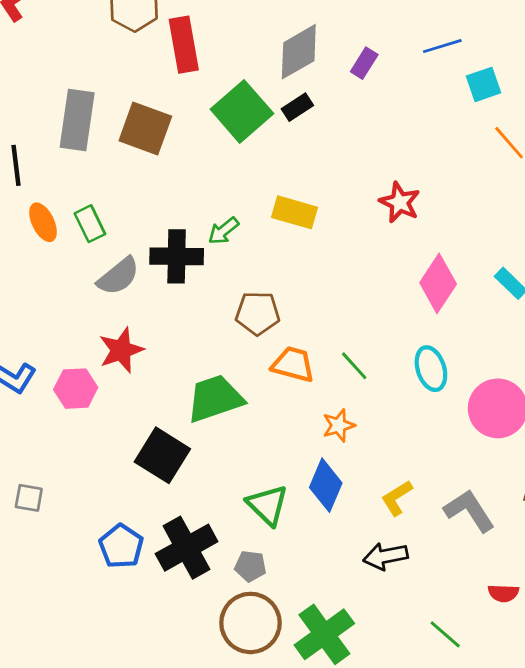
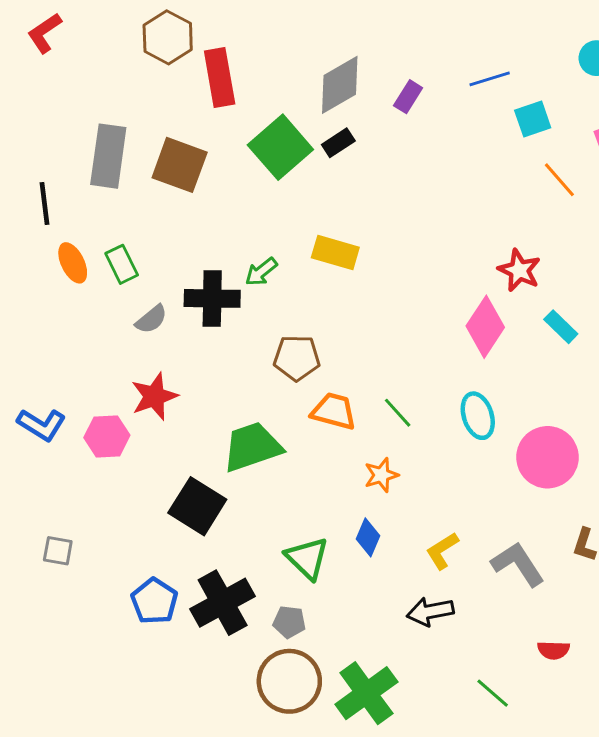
red star: (400, 202) -> (519, 270), moved
gray semicircle: (118, 276) -> (151, 319), size x0.7
blue diamond: (326, 485) -> (368, 537), size x0.7

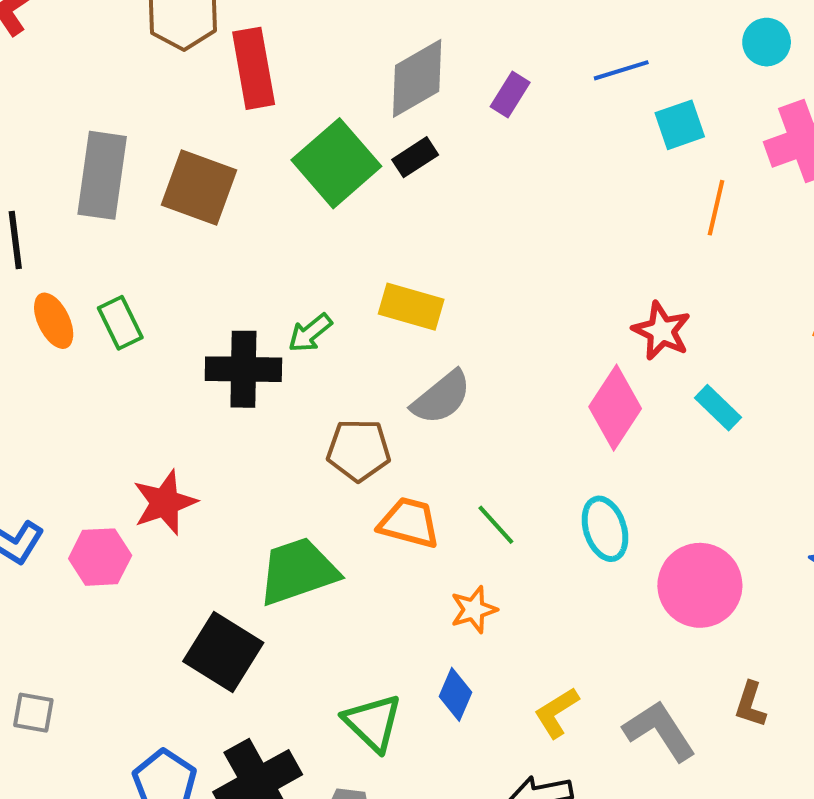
orange line: (559, 180) -> (716, 208), turned 54
gray semicircle: (151, 319) -> (441, 398), moved, size x1.4

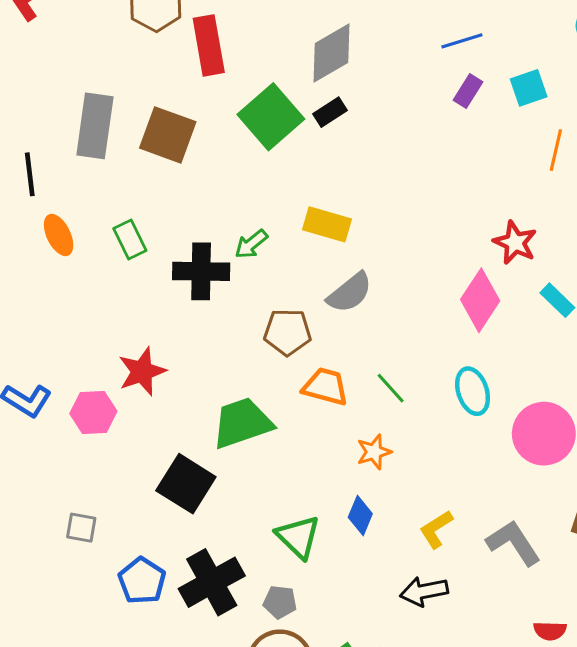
blue line: (621, 70) -> (462, 41), moved
purple rectangle: (510, 95) -> (468, 91), moved
green rectangle: (120, 323) -> (130, 240), moved
gray square: (33, 713) -> (81, 528), moved

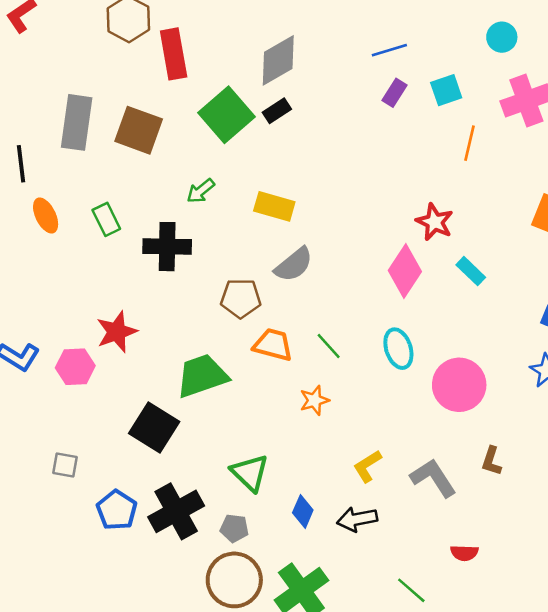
green arrow: (251, 244) -> (201, 191), moved
blue diamond: (360, 516) -> (303, 511), moved

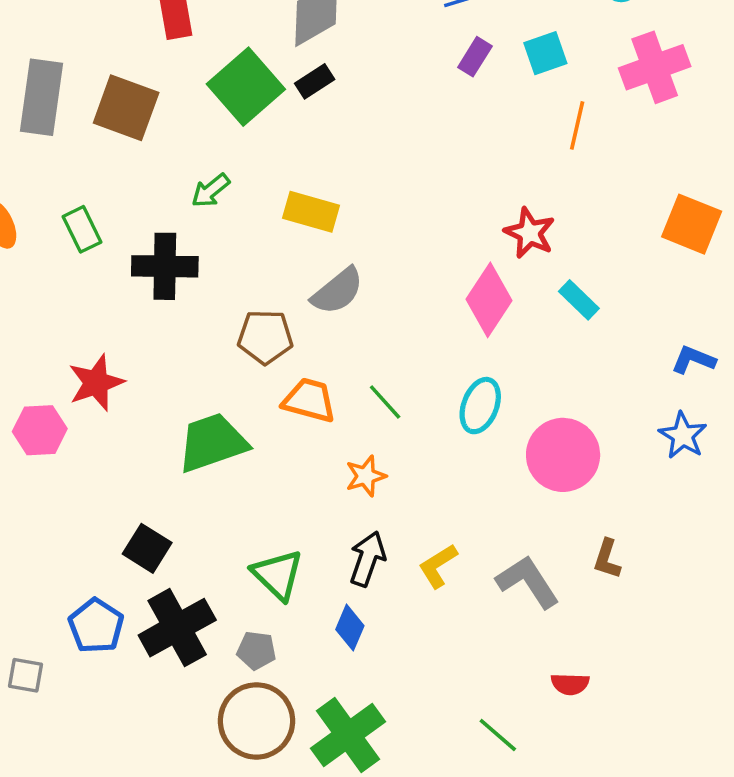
cyan ellipse: (398, 349) -> (480, 406), turned 39
black square: (154, 427) -> (147, 548), moved, size x0.7
gray square: (65, 465) -> (26, 675), moved
black arrow: (357, 519) -> (367, 559), moved, turned 120

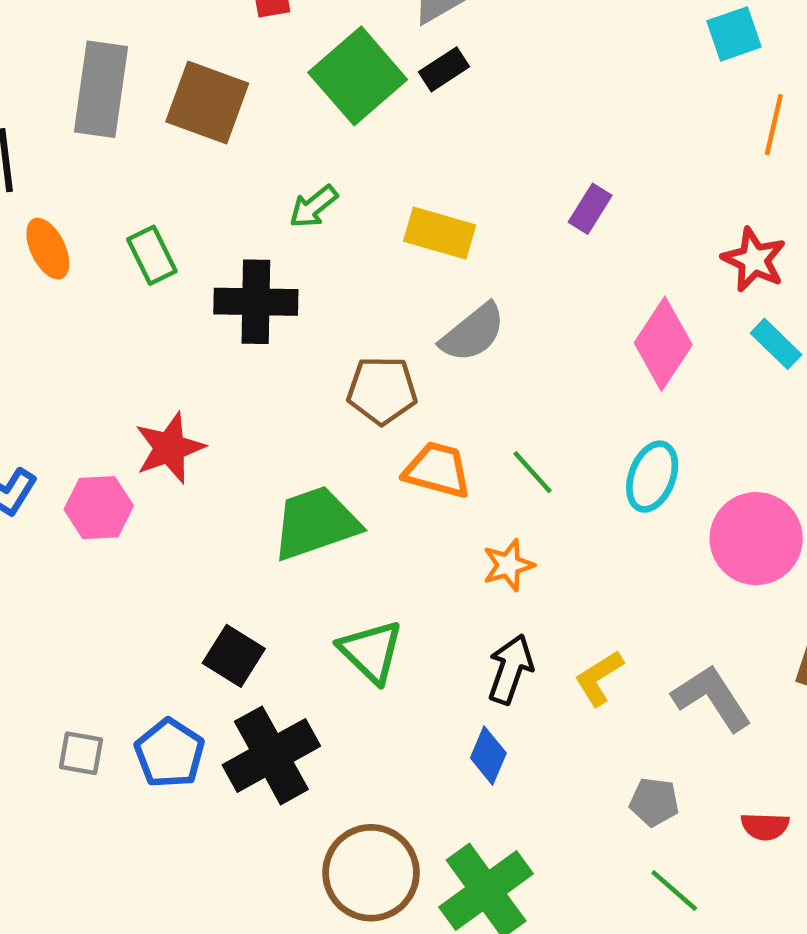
purple rectangle: (475, 57) -> (590, 209), moved
red star: (530, 233) -> (754, 260), moved
green triangle: (278, 575) -> (371, 651), moved
gray pentagon: (256, 650) -> (654, 802), moved
gray square: (26, 675) -> (81, 753), moved

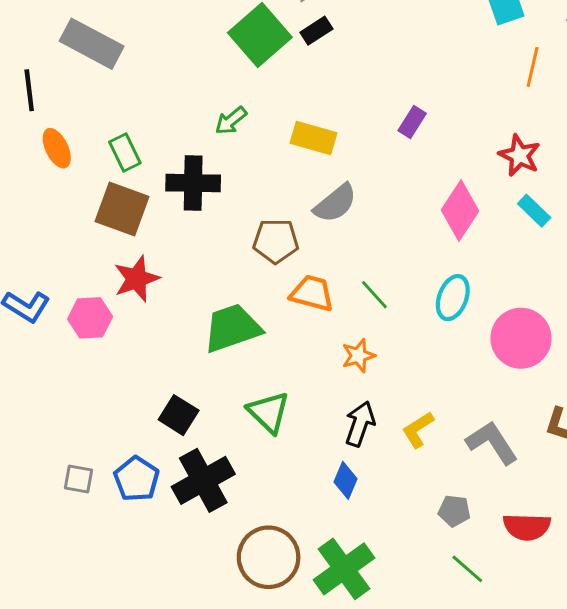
gray rectangle: (101, 89) -> (92, 44), turned -70
brown square: (207, 103) -> (122, 209), moved
red semicircle: (765, 826) -> (527, 527), size x1.5

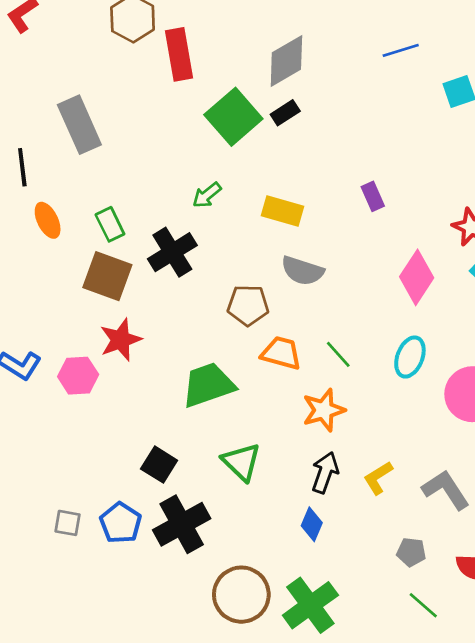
gray rectangle: (92, 44) -> (79, 125), turned 38
purple rectangle: (412, 122) -> (373, 196), turned -56
black cross: (193, 183) -> (172, 252), turned -33
gray semicircle: (335, 203) -> (302, 271), turned 57
orange star: (358, 356) -> (324, 410), size x1.4

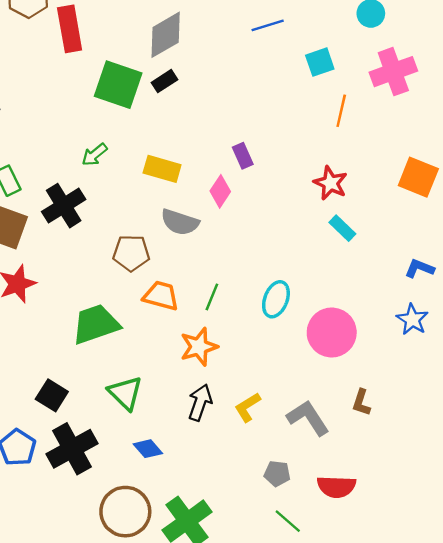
green square: (233, 117) -> (118, 85), turned -30
pink diamond: (417, 277) -> (220, 191), moved, size x0.7
green line: (338, 354) -> (212, 297), turned 64
blue diamond: (312, 524) -> (148, 449), moved, turned -64

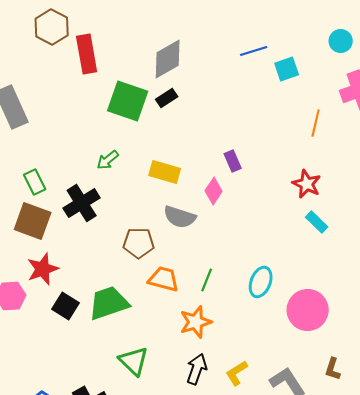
cyan square: (320, 62) -> (287, 69), moved
black square: (52, 395) -> (66, 306), moved

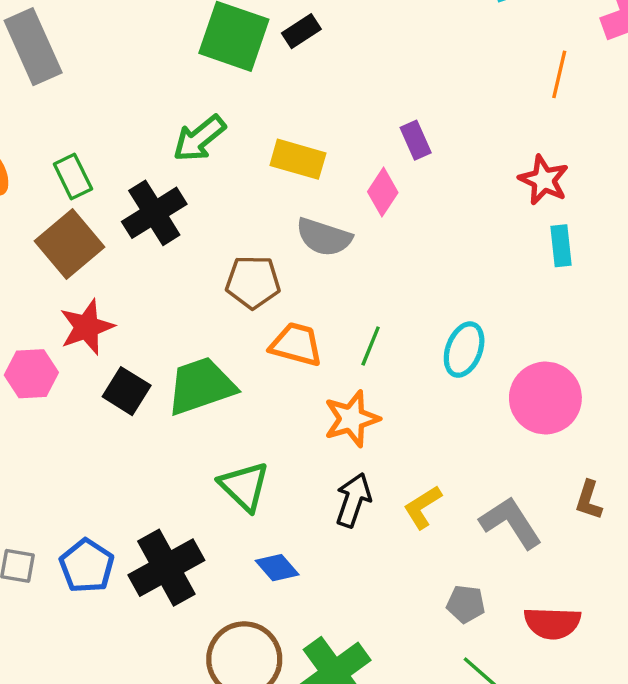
green arrow: (108, 160) -> (199, 138), size x1.4
brown square: (33, 221) -> (69, 244), turned 30
cyan rectangle: (317, 222) -> (561, 246), turned 40

